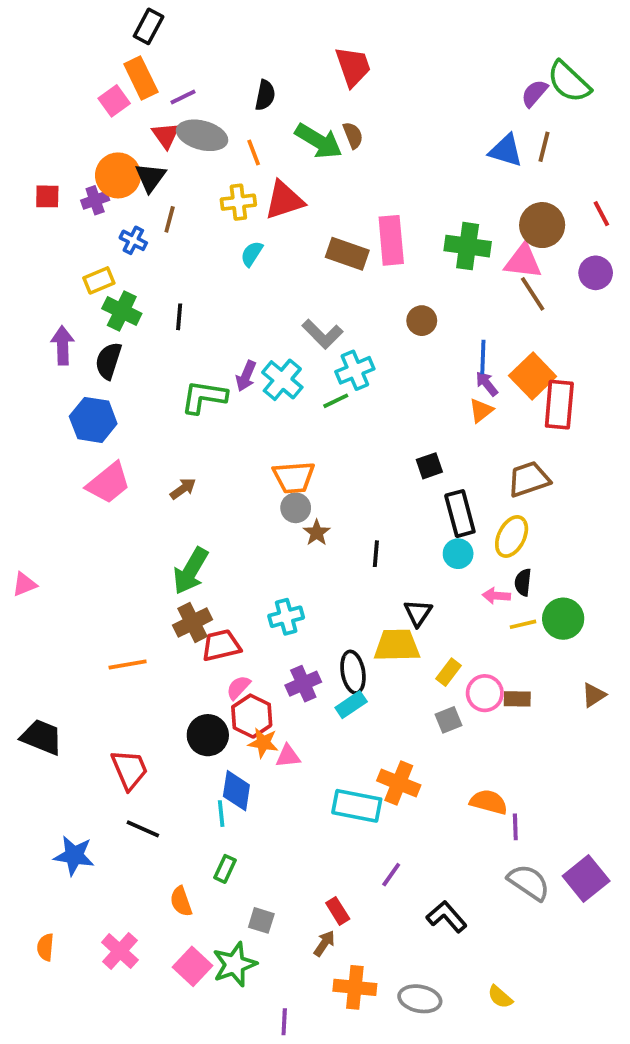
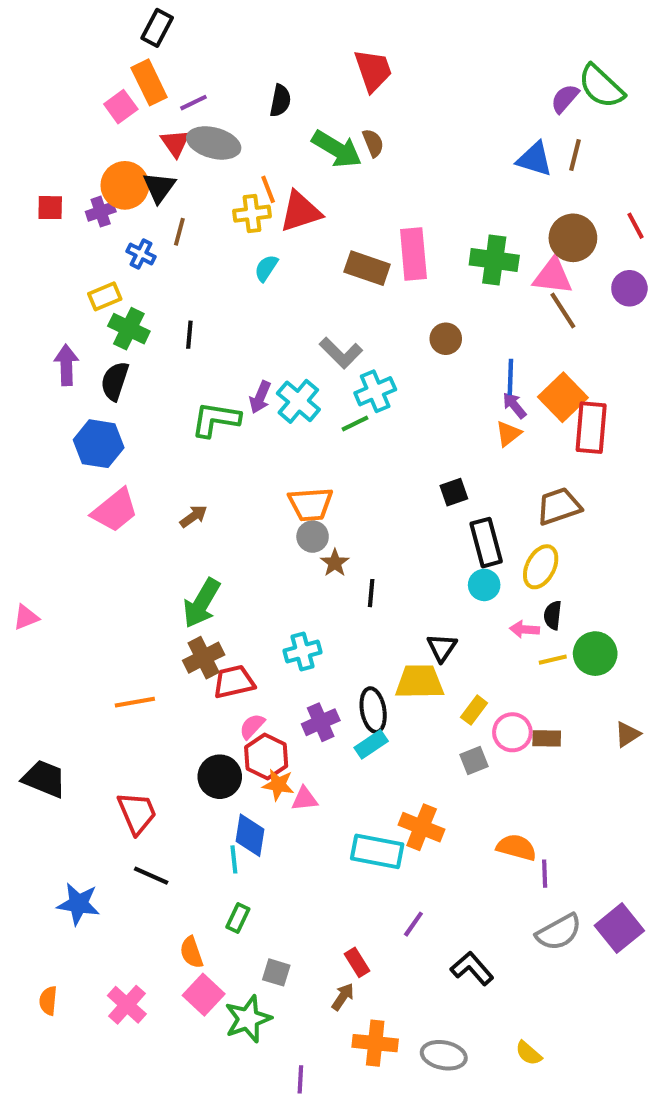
orange line: (254, 152) -> (268, 189), moved
black line: (376, 554) -> (371, 593), moved
gray semicircle: (529, 882) -> (559, 932), turned 117
pink square: (192, 966) -> (204, 995), moved

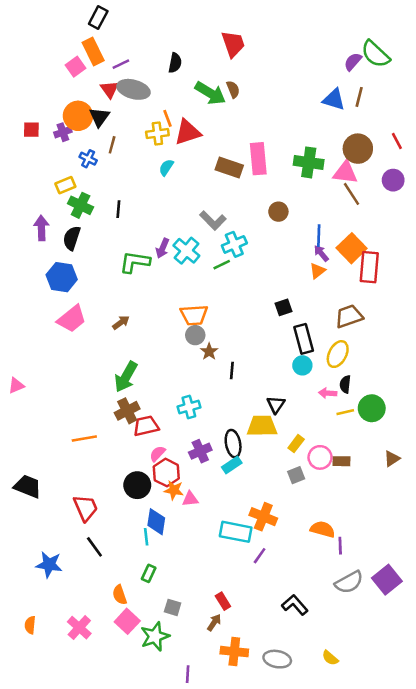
black line: (151, 876) -> (94, 547), turned 30
purple line: (413, 924) -> (260, 556), moved

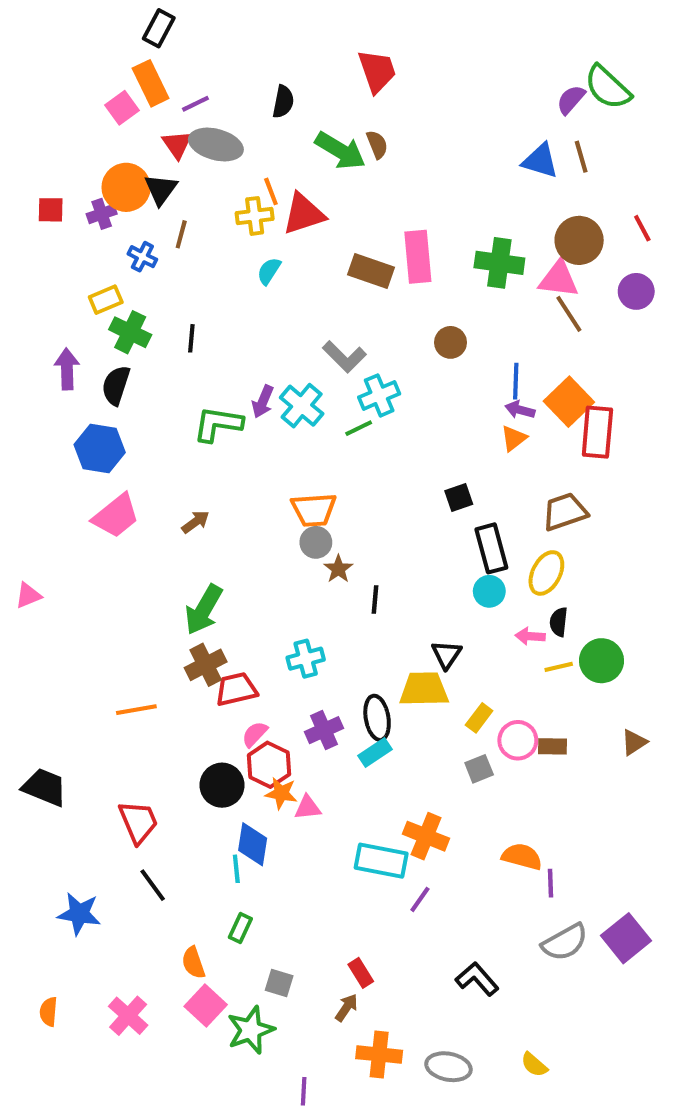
brown line: (359, 97) -> (581, 157), turned -30
purple arrow: (321, 253) -> (520, 410), turned -36
pink triangle: (16, 386) -> (28, 595), moved

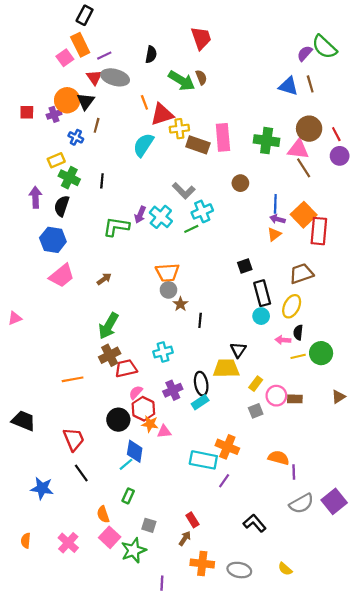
yellow cross: (255, 216) -> (179, 129), moved
red line: (642, 228) -> (336, 134), moved
cyan semicircle: (269, 271) -> (143, 145), size x1.6
cyan line: (236, 869) -> (126, 464), turned 56

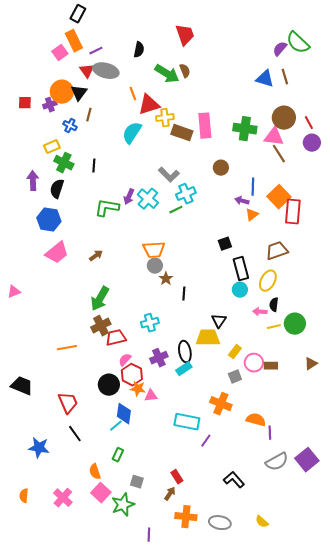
purple arrow: (277, 219) -> (242, 201), moved
orange cross: (227, 447) -> (221, 404), moved

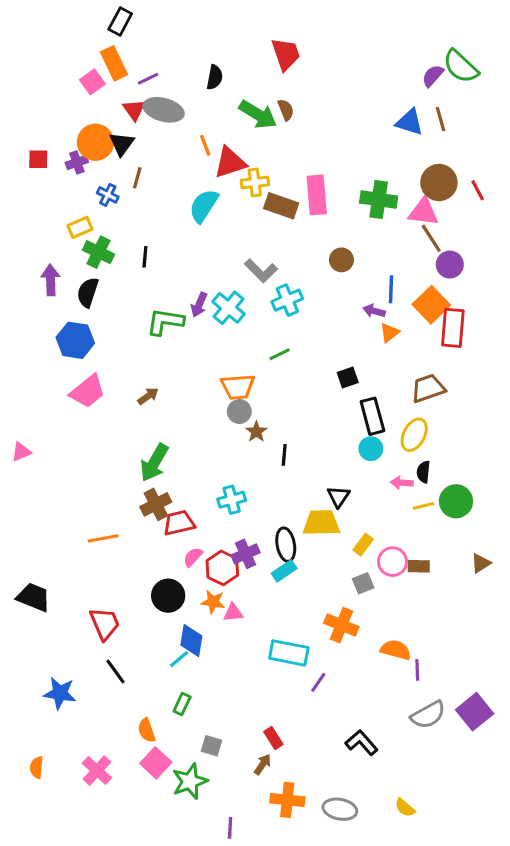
purple circle: (312, 143) -> (450, 265), moved
green line: (176, 210) -> (280, 354), moved
red hexagon: (132, 375) -> (222, 568), moved

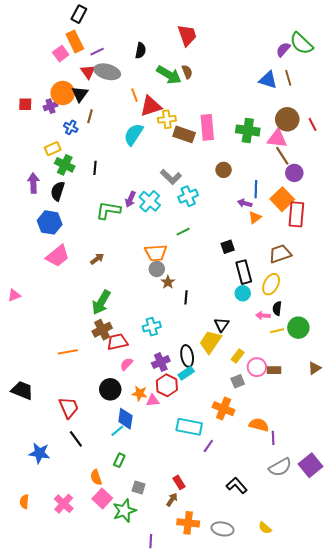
yellow trapezoid: (321, 523) -> (210, 342), turned -55
red hexagon: (222, 568) -> (167, 385), moved

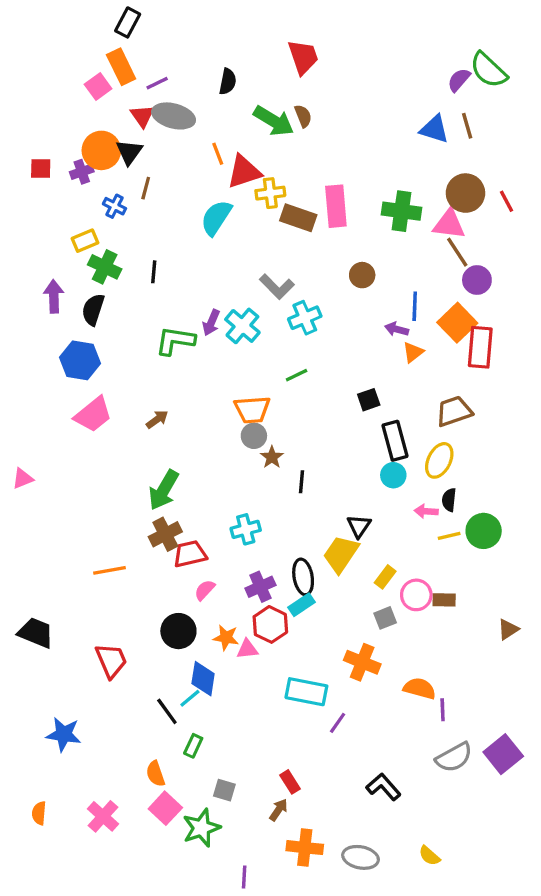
brown triangle: (315, 368) -> (508, 629), moved
black line: (76, 439) -> (167, 711), moved

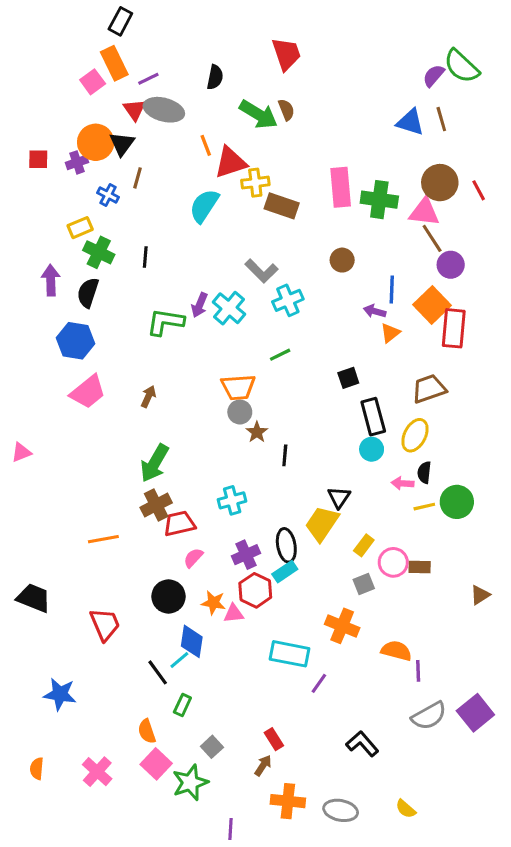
pink rectangle: (336, 206) -> (341, 187), moved
brown arrow: (157, 419) -> (148, 396), turned -30
gray square: (224, 790) -> (212, 747), turned 30

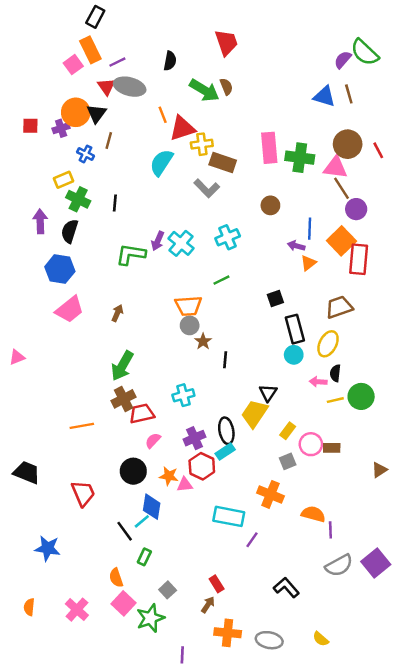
gray L-shape: (262, 271) -> (207, 188), moved

